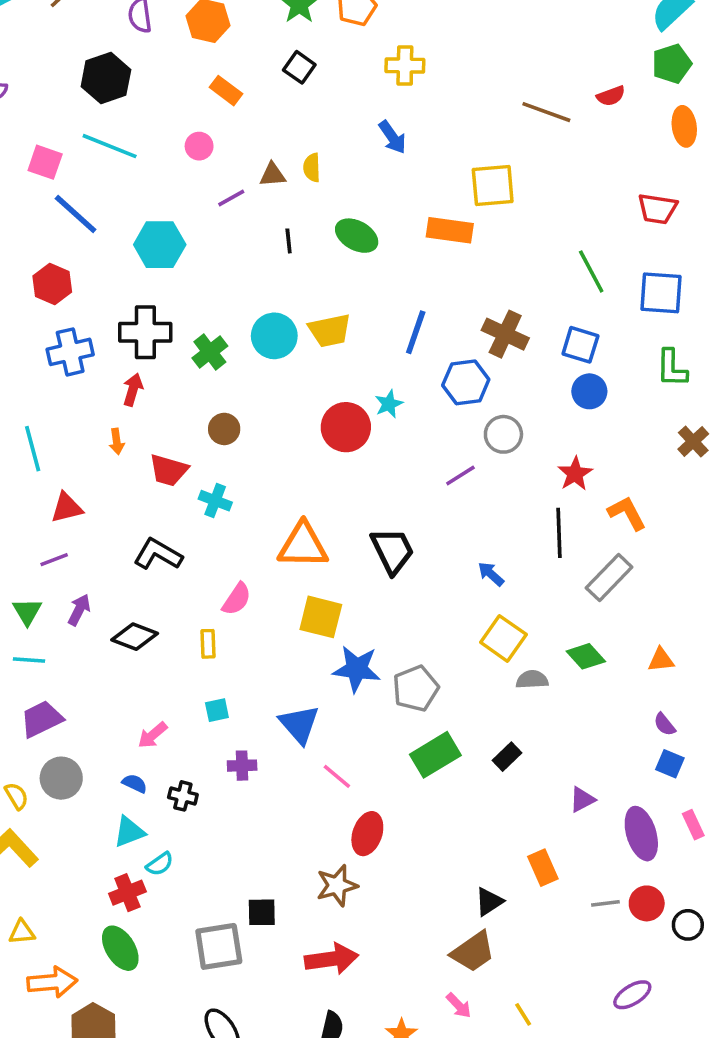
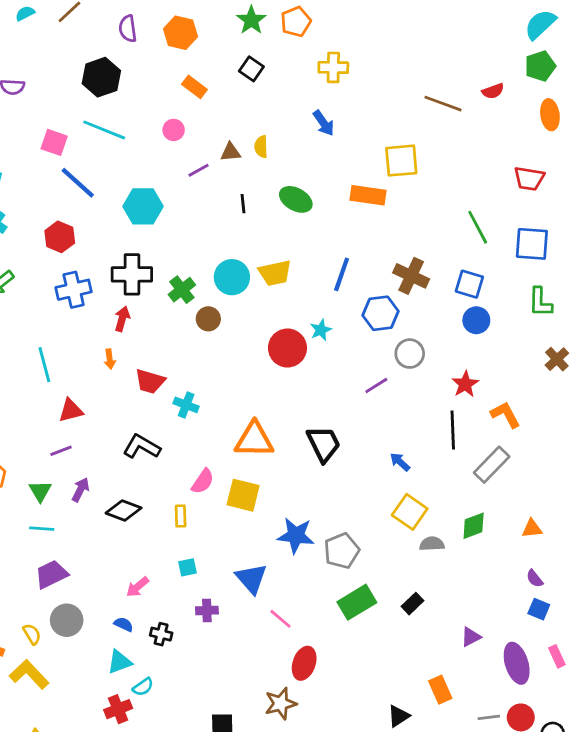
brown circle: (224, 429) -> (208, 319), moved
yellow square: (321, 617) -> (243, 495), moved
green diamond: (586, 656) -> (474, 526), turned -68

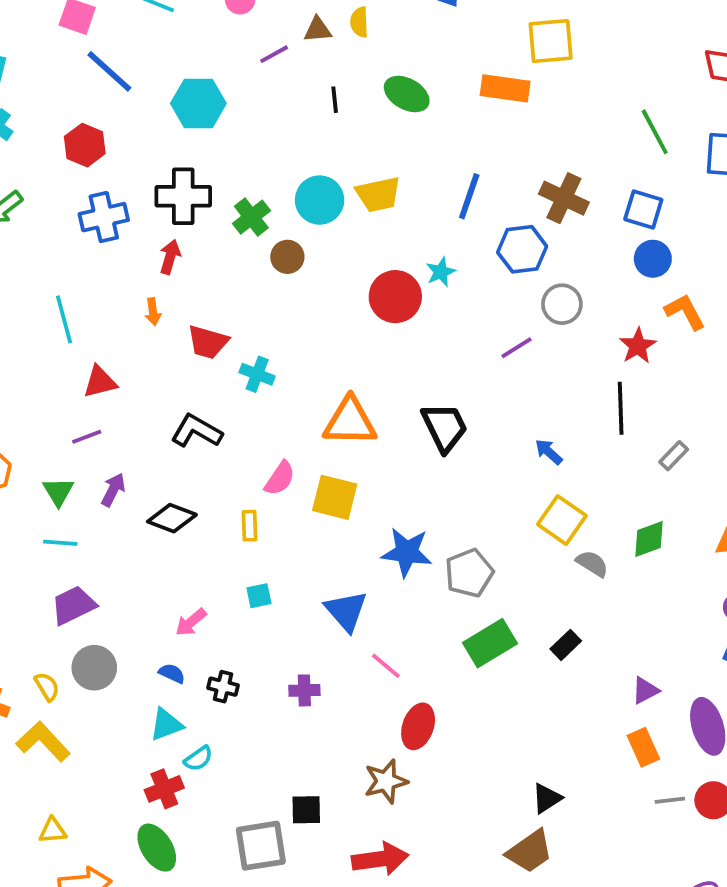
orange L-shape: (505, 415) -> (685, 312), moved
gray rectangle: (492, 465) -> (674, 456), size x0.6
gray semicircle: (432, 544) -> (592, 564), turned 35
purple cross: (207, 610) -> (304, 690), moved
orange rectangle: (440, 690) -> (643, 747), moved

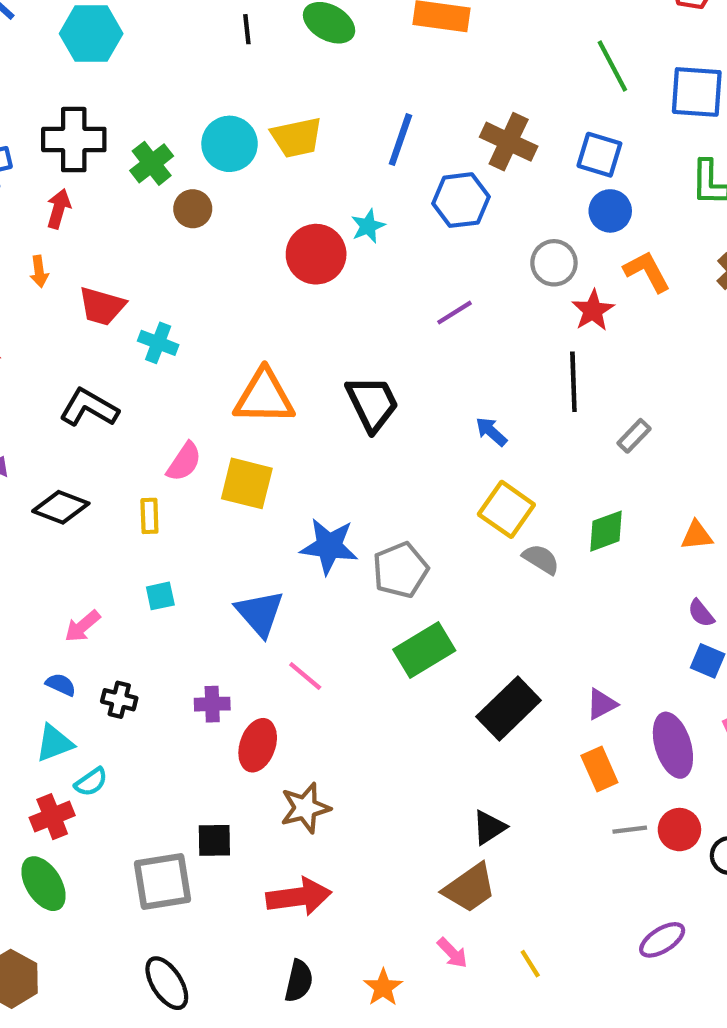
gray circle: (562, 304) -> (554, 263), moved
black rectangle: (566, 645) -> (509, 708), moved, size x1.8
red ellipse: (418, 726) -> (258, 745), moved

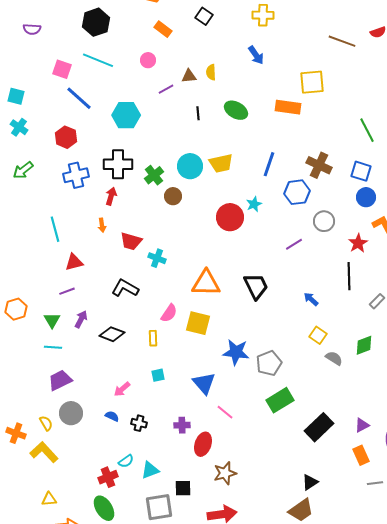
gray circle: (554, 263) -> (324, 221), moved
yellow square: (506, 509) -> (318, 335), size x0.7
cyan triangle: (54, 743) -> (150, 470), moved

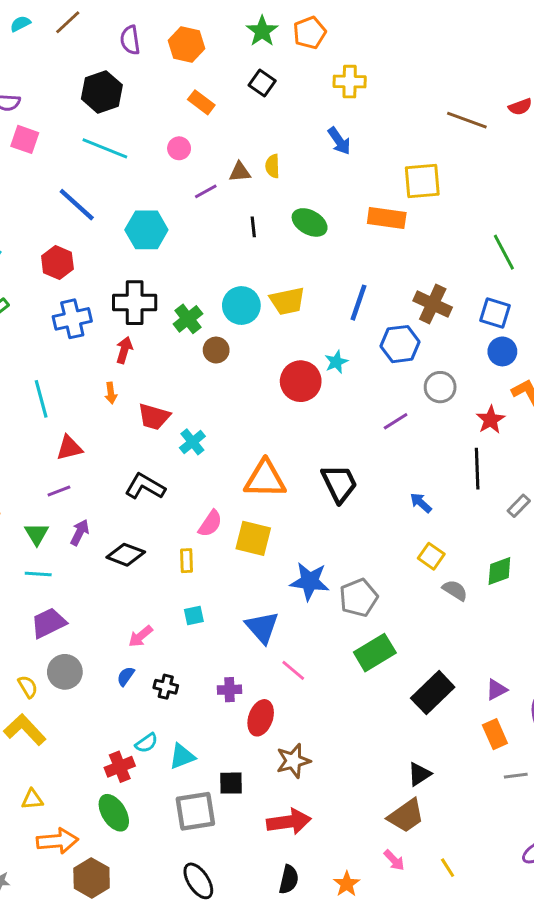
pink square: (62, 69) -> (25, 139), moved
cyan cross: (157, 258) -> (192, 442), turned 30
blue semicircle: (112, 416) -> (126, 676), turned -80

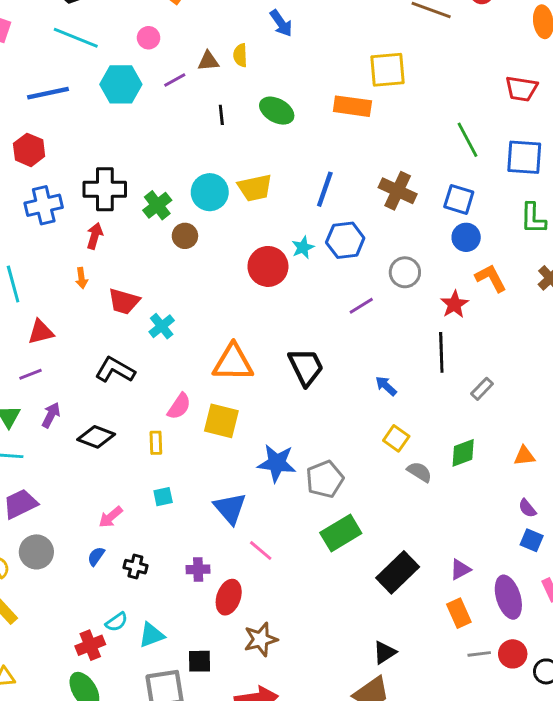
blue arrow: (339, 141) -> (281, 23), moved
blue line: (77, 205) -> (48, 93), turned -54
cyan hexagon: (146, 230) -> (121, 84), moved
blue hexagon: (400, 344) -> (345, 240), moved

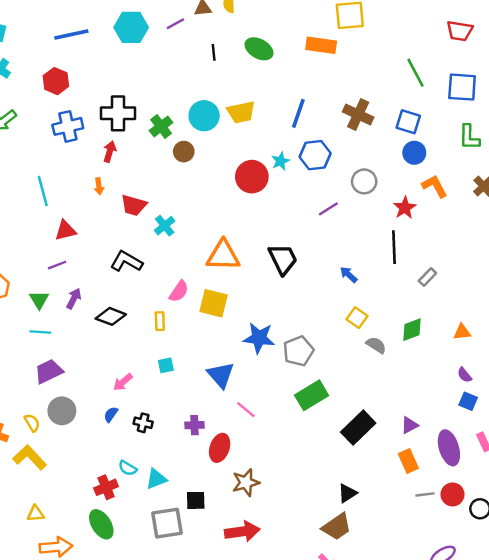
cyan semicircle: (116, 622) -> (128, 468), turned 66

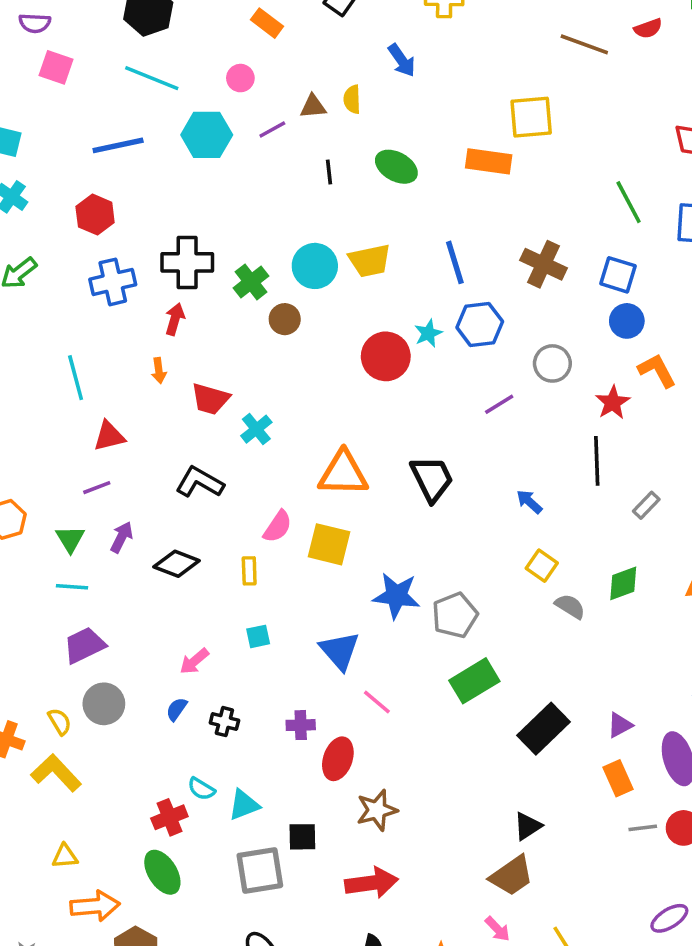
blue line: (298, 113) -> (455, 262), turned -36

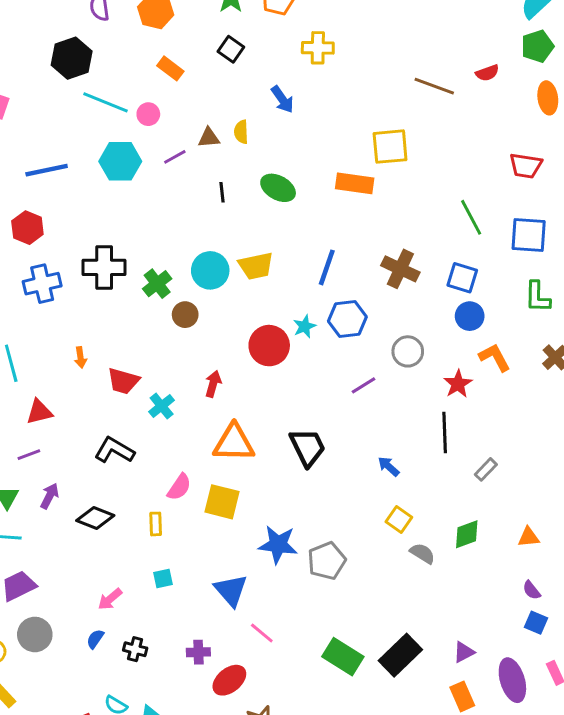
cyan line: (152, 78) -> (106, 102), moved
blue line: (455, 262) -> (327, 267), turned 36
red arrow: (175, 319) -> (213, 384), moved
green rectangle: (474, 681) -> (343, 657), moved, turned 63
red ellipse: (338, 759) -> (229, 680), turned 32

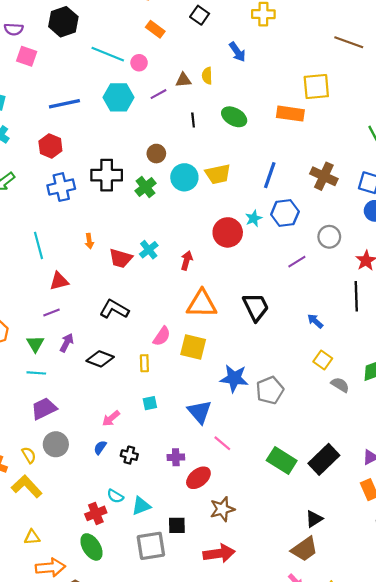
black hexagon: (72, 58) -> (63, 22), moved
brown circle: (185, 315) -> (156, 154), moved
cyan cross: (162, 406) -> (149, 250), moved

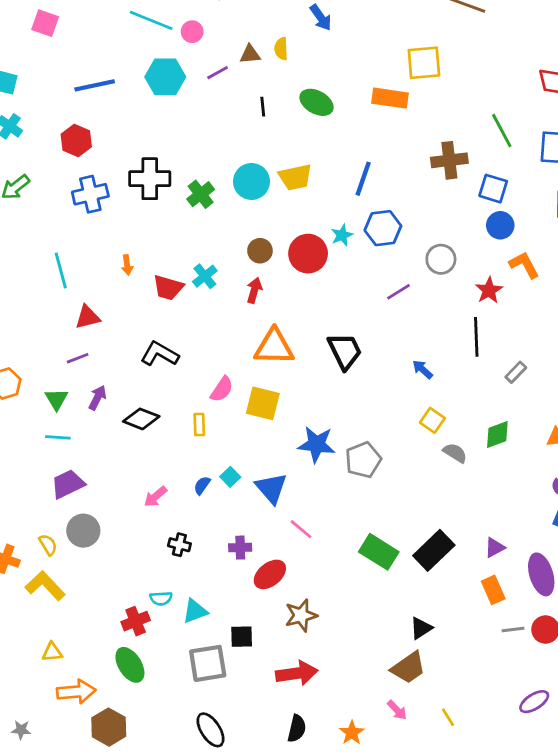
brown circle: (156, 154) -> (260, 251), moved
brown cross: (324, 176) -> (449, 160), moved, turned -32
cyan square: (150, 403) -> (230, 477), moved, turned -32
blue semicircle: (100, 448) -> (202, 485), moved
cyan semicircle: (115, 496) -> (161, 598), turned -35

